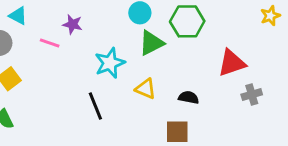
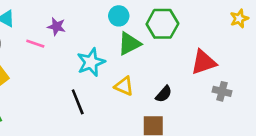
gray cross: (252, 95) -> (222, 91), turned 30
black semicircle: (189, 97) -> (164, 94), turned 120

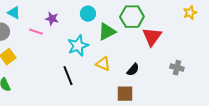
cyan circle: (119, 16) -> (88, 14), moved
red triangle: (203, 62) -> (152, 37), moved, turned -35

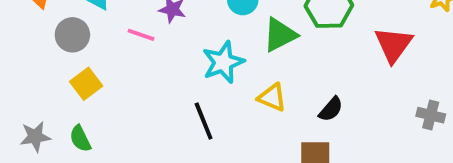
red triangle: (152, 37) -> (393, 45), moved
gray cross: (177, 68) -> (431, 115), moved

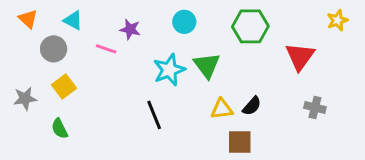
green triangle: (280, 35) -> (207, 65), moved, turned -40
yellow triangle: (272, 97) -> (222, 109), moved, turned -30
gray cross: (431, 115) -> (315, 107), moved
gray star: (35, 137) -> (25, 98), moved

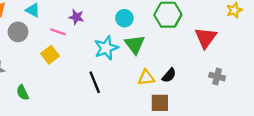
cyan circle: (184, 22) -> (124, 18), moved
yellow square: (64, 86) -> (50, 55), moved

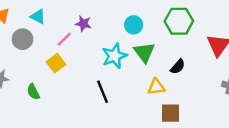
pink line: (58, 32) -> (64, 39), turned -63
black semicircle: (169, 75) -> (178, 67), moved
green semicircle: (23, 93) -> (33, 92), moved

